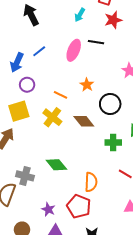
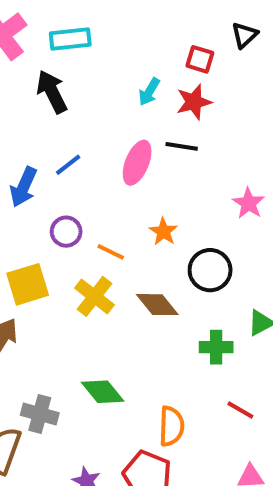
red star: (113, 20) -> (194, 102), moved
purple circle: (27, 85) -> (66, 232), moved

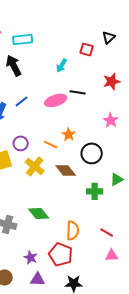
red star: (194, 102) -> (112, 81), moved
pink ellipse: (137, 163) -> (56, 100), turned 50
purple circle: (66, 232) -> (21, 143), moved
orange line: (111, 252) -> (51, 144), moved
red line: (240, 410) -> (107, 232), moved

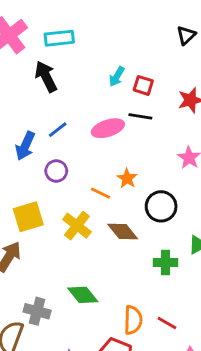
red square: (87, 49) -> (143, 85), moved
purple circle: (21, 143) -> (56, 171), moved
red line: (107, 232) -> (167, 323), moved

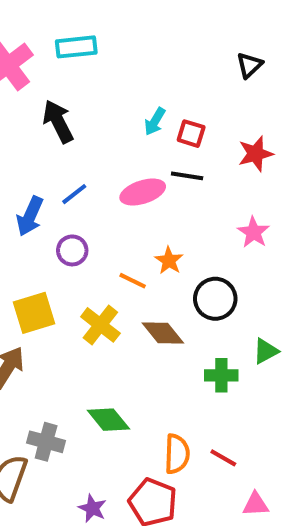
cyan rectangle: (59, 38) -> (76, 47), moved

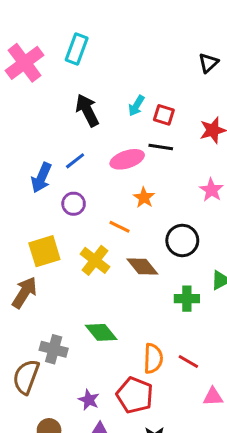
cyan rectangle: (76, 47) -> (77, 49), turned -64
black arrow: (58, 122) -> (87, 110), moved
orange star: (169, 261) -> (144, 198), moved

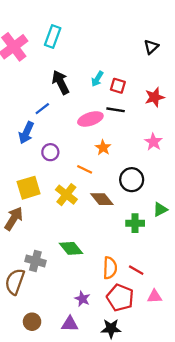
blue line: (75, 161) -> (42, 109), moved
red pentagon: (135, 395) -> (120, 298), moved
purple star: (89, 400) -> (82, 299), moved

